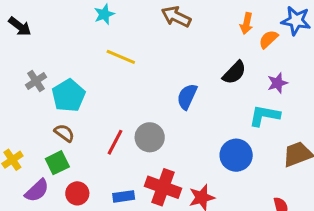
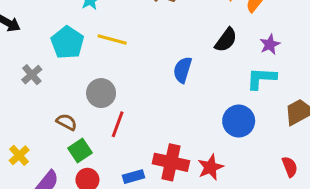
cyan pentagon: (69, 96) -> (67, 43), moved
gray circle: (150, 137) -> (101, 93), moved
green square: (57, 163) -> (80, 151), moved

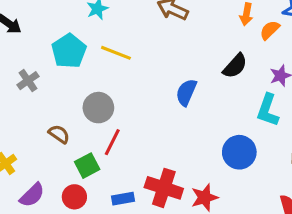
cyan L-shape: (261, 78) -> (268, 110), turned -80
green square: (80, 151) -> (87, 166), moved

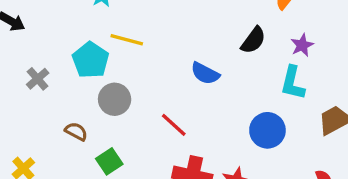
cyan pentagon: (69, 51) -> (91, 60), moved
blue semicircle: (186, 92) -> (205, 73), turned -80
red line: (112, 142) -> (174, 125), moved, turned -68

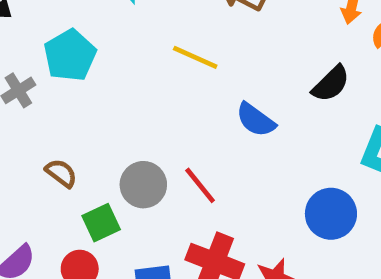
yellow line: (127, 40) -> (195, 57), moved
cyan pentagon: (91, 60) -> (70, 55), moved
gray circle: (115, 99) -> (143, 185), moved

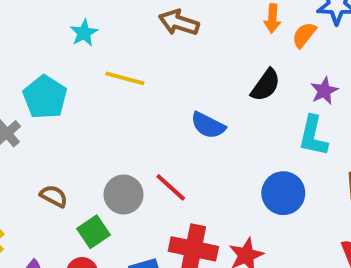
yellow line: (195, 57) -> (125, 78), moved

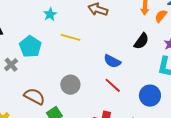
red line: (171, 187) -> (113, 85), moved
gray circle: (124, 195) -> (70, 85), moved
brown semicircle: (54, 196) -> (34, 96), size x1.5

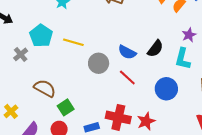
yellow line: (71, 37) -> (73, 42), moved
black semicircle: (141, 41) -> (155, 49), moved
gray circle: (70, 85) -> (99, 63), moved

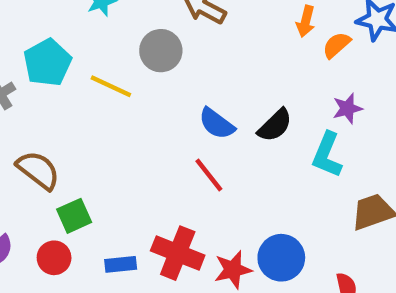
gray circle: (99, 63) -> (161, 51), moved
blue circle: (166, 89) -> (281, 258), moved

